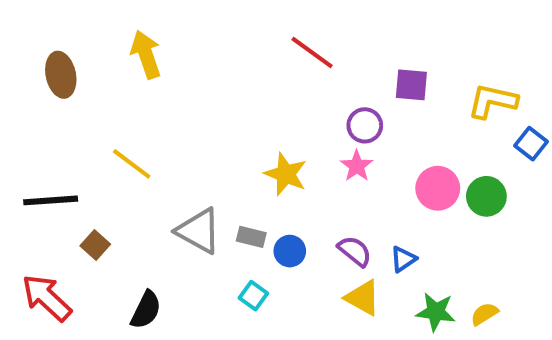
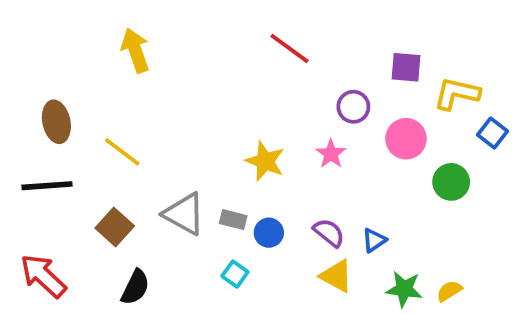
brown ellipse: (61, 75) -> (56, 122), moved
purple square: (411, 85) -> (406, 67), moved
purple circle: (365, 125) -> (353, 107), moved
pink circle: (438, 188) -> (406, 139), moved
brown square: (95, 245) -> (115, 227), moved, size x1.4

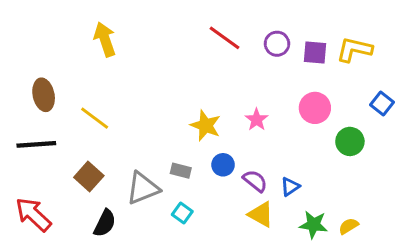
yellow L-shape: (457, 94) -> (354, 50), moved
purple circle: (353, 107) -> (277, 44), moved
gray triangle: (184, 214) -> (143, 188), moved, turned -51
blue circle: (269, 233) -> (223, 165), moved

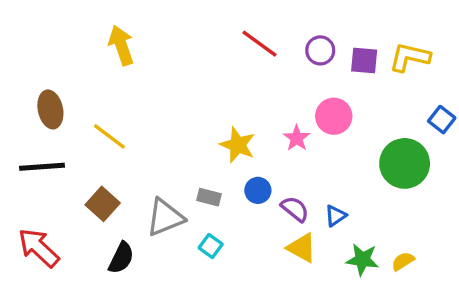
pink circle: (315, 108) -> (334, 116), moved
green circle: (350, 141) -> (405, 163), size x1.5

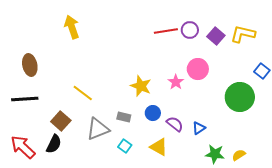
red line: (260, 44) -> (166, 31), moved, turned -45
purple square: (364, 61) -> (216, 36), turned 36
yellow line: (109, 136) -> (83, 93), moved
yellow triangle: (302, 248) -> (159, 147), moved
black semicircle: (121, 258) -> (54, 144), moved

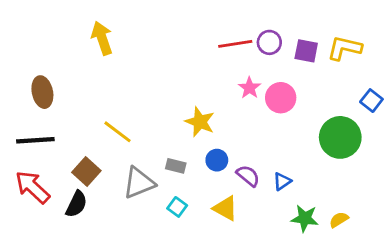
purple square: (216, 36) -> (306, 51), turned -30
pink star: (176, 82) -> (249, 88), moved
red arrow: (23, 147) -> (32, 187), moved

